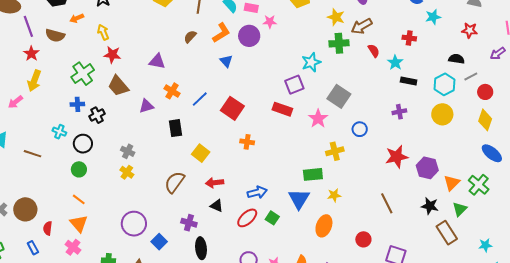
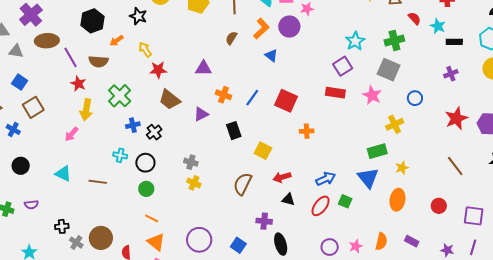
green cross: (339, 43) -> (394, 40), moved
green cross: (83, 74) -> (120, 96), moved
purple circle: (134, 224) -> (199, 240), moved

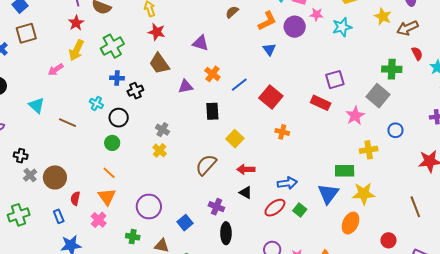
brown semicircle: (231, 38) -> (232, 12), moved
cyan star: (355, 41) -> (342, 27), moved
yellow star: (402, 168) -> (364, 194), size x1.6

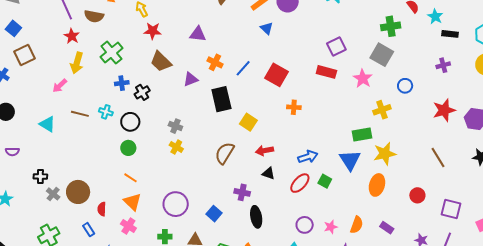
black rectangle: (212, 111) -> (221, 99), size x1.4
brown line: (67, 123) -> (80, 114), moved

